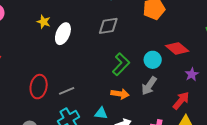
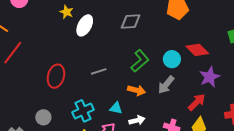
purple star: (192, 74) -> (210, 77), size x1.5
gray line: (67, 91) -> (99, 71), moved

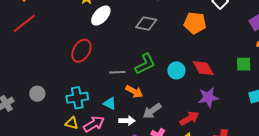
gray line: (99, 71) -> (117, 72), moved
red ellipse: (56, 76) -> (81, 51), moved
gray arrow: (166, 85) -> (152, 111), moved

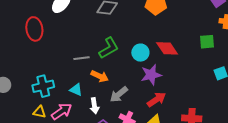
red ellipse: (81, 51) -> (34, 29), moved, turned -35
purple star: (208, 97) -> (151, 75), moved
white arrow: (127, 121) -> (94, 106), turned 84

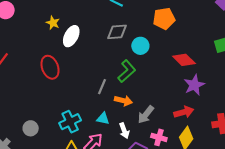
cyan circle: (140, 53) -> (140, 46), moved
gray line: (81, 58) -> (102, 87), turned -49
purple star: (151, 75) -> (194, 85), moved
red arrow: (156, 100) -> (184, 112), turned 30

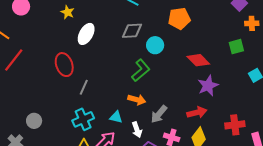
yellow star: (53, 23) -> (68, 12), moved
gray line: (102, 87) -> (84, 87), moved
gray circle: (31, 128) -> (34, 121), moved

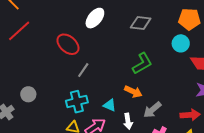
cyan circle: (155, 45) -> (181, 43), moved
red ellipse: (64, 65) -> (68, 44), turned -40

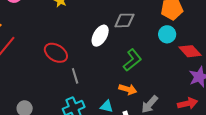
white ellipse: (95, 18) -> (100, 36), moved
gray line: (83, 70) -> (75, 76), turned -42

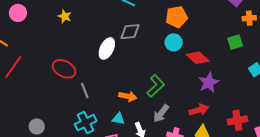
green L-shape: (132, 60) -> (156, 86), moved
orange arrow: (128, 89) -> (128, 96), moved

